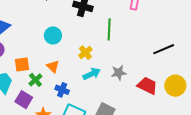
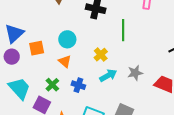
orange square: (22, 64) -> (37, 48), moved
orange triangle: (53, 67) -> (65, 61), moved
blue cross: (62, 90) -> (78, 85), moved

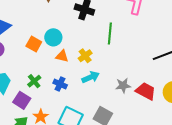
orange square: (37, 48) -> (34, 44), moved, turned 35
orange triangle: (65, 61) -> (62, 56), moved, turned -32
gray star: (135, 73) -> (123, 86), moved

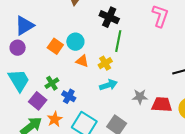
green line: (110, 33) -> (118, 41), moved
blue cross: (60, 84) -> (69, 96), moved
red trapezoid: (146, 91) -> (162, 105), turned -30

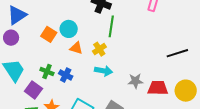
green cross: (52, 83) -> (47, 72), turned -32
cyan arrow: (108, 85) -> (104, 71), turned 30
blue cross: (69, 96) -> (66, 75), moved

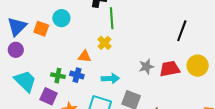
cyan circle: (69, 29) -> (61, 18), moved
orange square: (49, 34) -> (41, 29), moved
orange triangle: (76, 48) -> (85, 56), moved
black line: (177, 53) -> (182, 31), turned -40
cyan arrow: (104, 71) -> (110, 78), moved

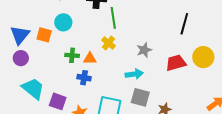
gray star: (146, 67) -> (144, 50), moved
green cross: (58, 76) -> (72, 55), moved
cyan arrow: (110, 78) -> (134, 74), moved

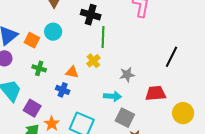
green cross: (72, 55) -> (39, 68), moved
yellow circle: (203, 57) -> (183, 113), moved
gray square: (140, 97) -> (125, 118), moved

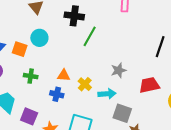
green line: (103, 37) -> (90, 36), turned 35
yellow cross: (93, 61) -> (85, 84), moved

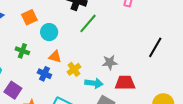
cyan circle: (39, 38) -> (49, 32), moved
orange square: (20, 49) -> (29, 17), moved, turned 35
red trapezoid: (149, 85) -> (125, 83), moved

